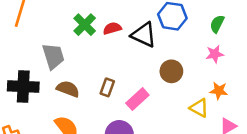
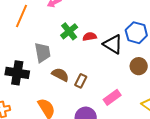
brown circle: (171, 71) -> (139, 66), moved
brown semicircle: (68, 89) -> (60, 75), moved
pink rectangle: (137, 99) -> (112, 97), moved

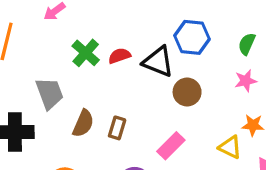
brown circle: (139, 66) -> (187, 92), moved
brown semicircle: (60, 75) -> (83, 123), turned 96

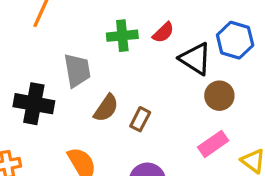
green cross: (86, 53) -> (122, 36), turned 32
red semicircle: (119, 56) -> (163, 33), moved, turned 145
pink rectangle: (171, 146) -> (213, 144), moved

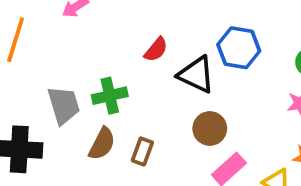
green cross: (122, 36) -> (110, 96), moved
brown circle: (219, 96) -> (210, 128), moved

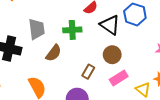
green cross: (110, 96) -> (72, 30), moved
brown rectangle: (142, 151) -> (88, 72), moved

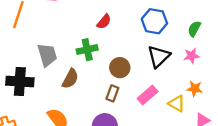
black triangle: (110, 25) -> (159, 56), moved, turned 50
brown circle: (112, 55) -> (120, 68), moved

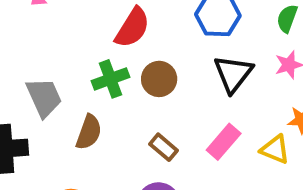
red semicircle: (104, 22) -> (132, 28), size x1.5
brown circle: (120, 68) -> (159, 79), moved
brown rectangle: (112, 93) -> (164, 147), turned -63

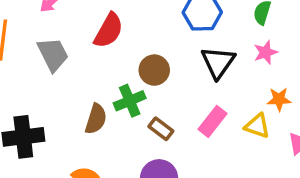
red semicircle: (132, 28) -> (109, 30), moved
green cross: (111, 79) -> (130, 101), moved
gray trapezoid: (44, 97) -> (53, 54), moved

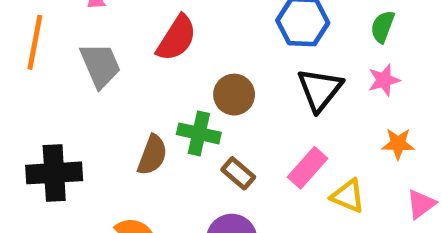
green cross: (130, 101) -> (199, 133), turned 32
yellow triangle: (257, 126) -> (348, 196), moved

